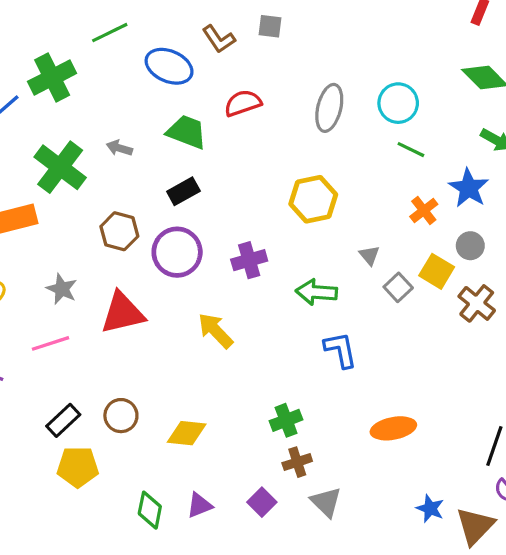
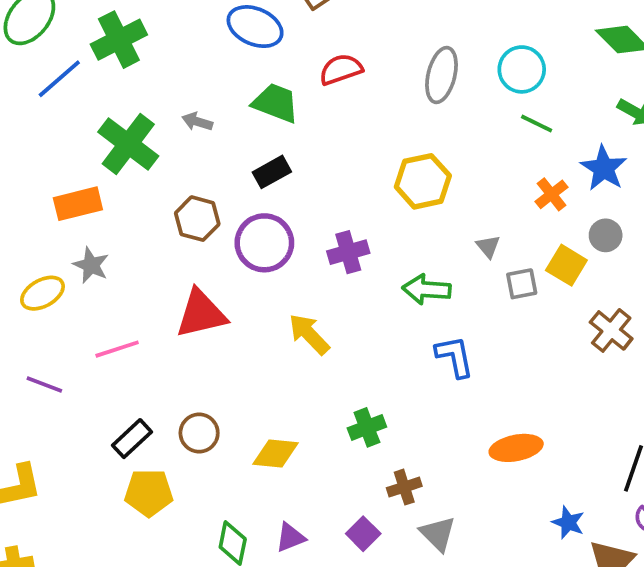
gray square: (398, 287) -> (522, 284), turned 32
gray star: (62, 289) -> (91, 265), moved
brown cross: (477, 303) -> (611, 330), moved
green cross: (286, 420) -> (367, 427), moved
blue star: (430, 508) -> (568, 522), moved

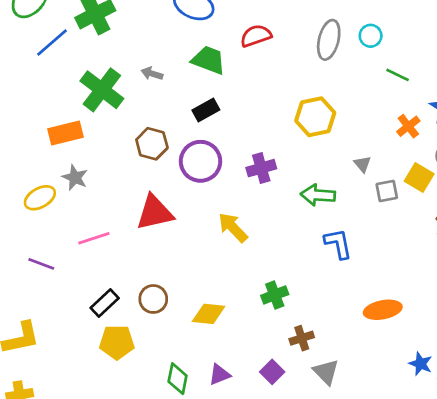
cyan circle: (522, 69) -> (371, 36), moved, size x0.7

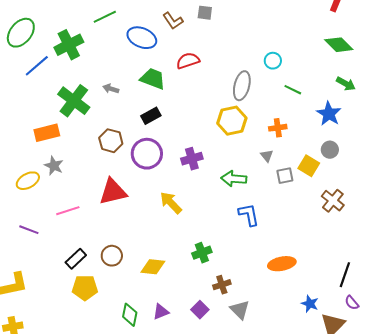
gray ellipse: (329, 40) -> (242, 86), moved
orange cross: (408, 126) -> (278, 128), moved, turned 30

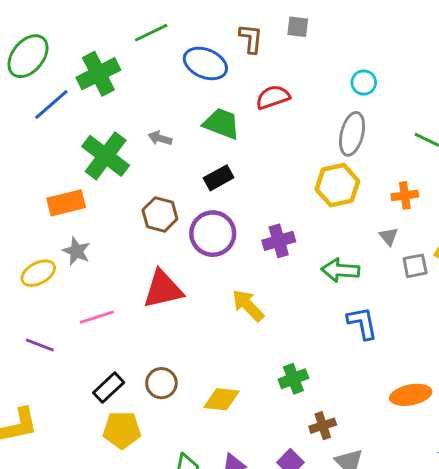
brown L-shape: (173, 21) -> (251, 39), turned -140
cyan circle: (273, 61) -> (364, 83), moved

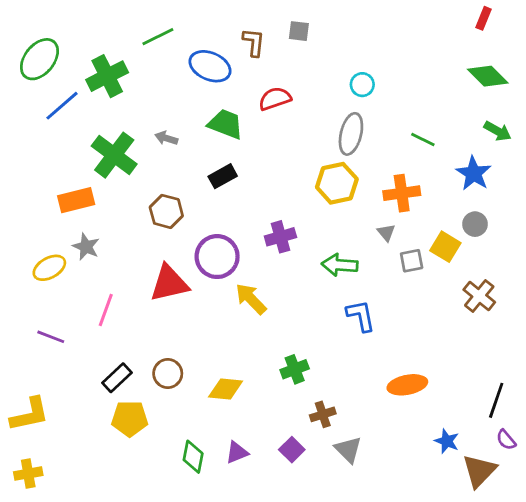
orange cross: (405, 195) -> (402, 193), size x1.4
purple circle: (213, 234) -> (217, 257), moved
pink line: (97, 317) -> (106, 310), turned -52

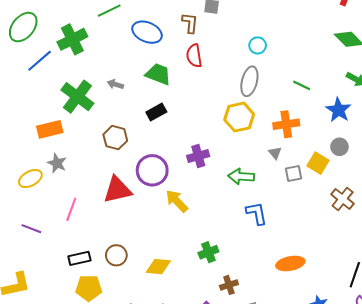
brown L-shape: (254, 42) -> (190, 23), moved
red semicircle: (275, 99) -> (194, 56), turned -80
black rectangle: (117, 378) -> (79, 258), turned 30

